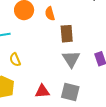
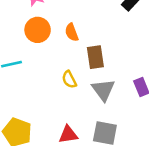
yellow semicircle: (15, 60) -> (69, 79), moved

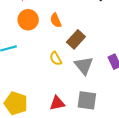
brown rectangle: (95, 57) -> (76, 39), turned 54

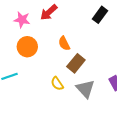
orange semicircle: (56, 20) -> (64, 43), moved

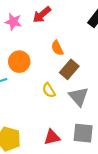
orange circle: (27, 47) -> (19, 62), moved

